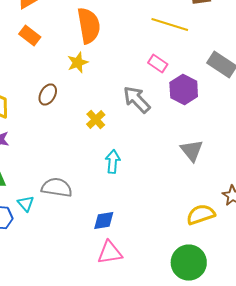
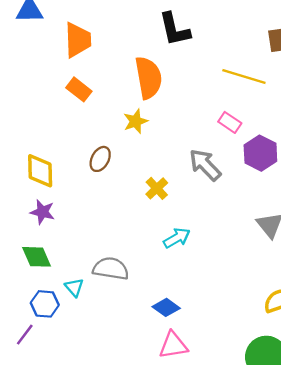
cyan arrow: (113, 162) -> (177, 238), turned 55
blue diamond: (104, 221) -> (166, 307), turned 45

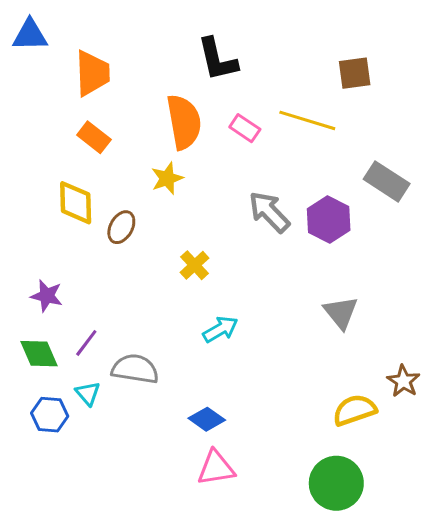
pink rectangle: (230, 122) -> (245, 128), moved
gray arrow: (205, 165) -> (269, 212), moved
yellow diamond: (40, 171) -> (76, 203), moved
purple line: (25, 335) -> (86, 343), moved

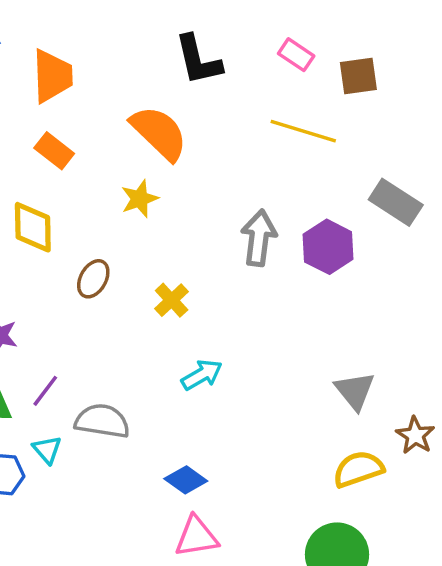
orange semicircle: (184, 122) -> (159, 133), turned -36
pink rectangle: (245, 128) -> (296, 55), moved
gray arrow: (269, 212) -> (259, 238), turned 51
brown ellipse: (121, 227) -> (93, 279), moved
gray triangle: (341, 313) -> (355, 391), moved

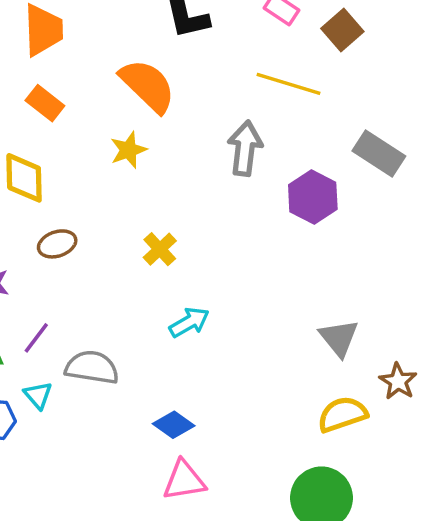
brown square: (358, 76) -> (342, 30), turned -33
gray arrow: (259, 238) -> (245, 148), moved
brown ellipse: (93, 279) -> (57, 244), moved, turned 42

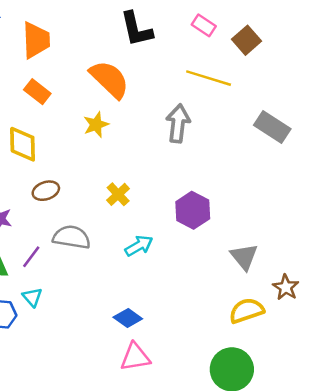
purple hexagon: (313, 197) -> (193, 210), moved
gray semicircle: (92, 367) -> (72, 237), moved

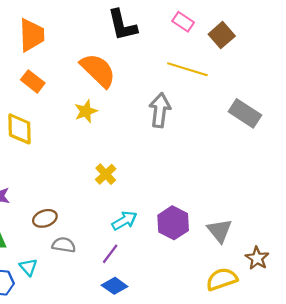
brown ellipse: (46, 191) -> (45, 218), moved
purple hexagon: (193, 210) -> (173, 223), moved
gray semicircle: (72, 237) -> (64, 245), moved, size x0.7
purple line: (31, 257) -> (110, 254), moved

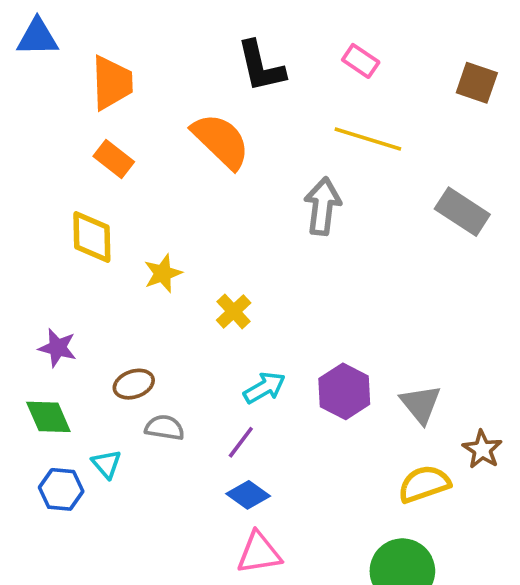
brown square: (222, 35) -> (477, 83), moved, turned -30
yellow star: (86, 111) -> (163, 273), moved

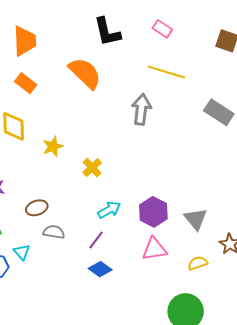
yellow semicircle: (424, 484) -> (198, 263), size x0.7
pink triangle: (259, 553) -> (154, 249), moved

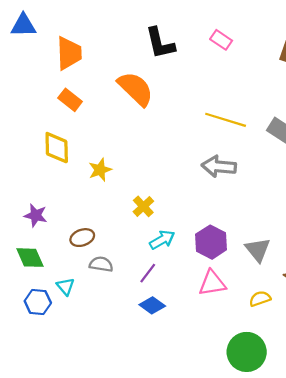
yellow line: (166, 72) -> (226, 120), moved
gray arrow: (141, 109) -> (219, 166), moved, turned -92
yellow cross: (92, 168) -> (143, 206), moved

